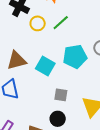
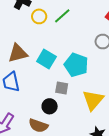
cyan pentagon: (75, 56) -> (76, 65), moved, turned 30
black circle: (58, 119) -> (50, 106), moved

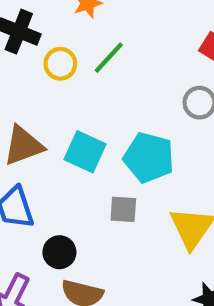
black circle: (50, 106) -> (59, 252), moved

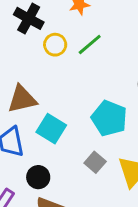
cyan square: (85, 152) -> (51, 129), moved
gray square: (123, 209) -> (95, 162), moved, turned 30

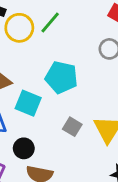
yellow circle: (55, 45) -> (19, 28), size x1.4
cyan pentagon: (109, 118) -> (61, 77), moved

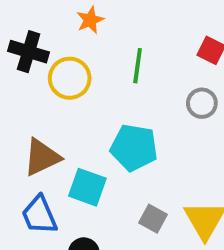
green line: (50, 23) -> (138, 66), moved, turned -30

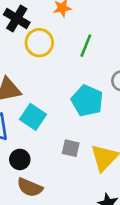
cyan pentagon: (134, 148) -> (87, 101), moved
gray square: (153, 219) -> (71, 148), turned -30

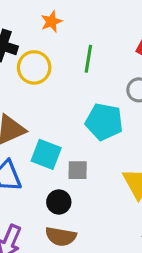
gray square: (71, 148) -> (78, 170), moved
black circle: (20, 159) -> (59, 202), moved

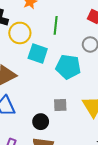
cyan square: (46, 154) -> (38, 53), moved
gray square: (78, 170) -> (60, 105), moved

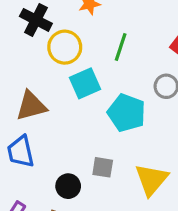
cyan square: (38, 53) -> (85, 83), turned 36

